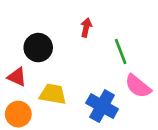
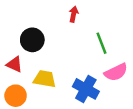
red arrow: (86, 28) -> (74, 14), moved
pink semicircle: (138, 86) -> (116, 72), turned -65

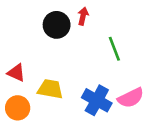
black circle: (32, 40) -> (57, 25), moved
pink semicircle: (116, 72) -> (131, 98), moved

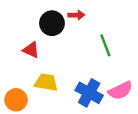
red arrow: (83, 16) -> (76, 15), turned 77
red triangle: (16, 73) -> (31, 50), moved

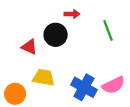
black circle: (52, 23) -> (56, 35), moved
green line: (105, 45) -> (108, 30), moved

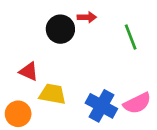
black circle: (56, 35) -> (60, 29), moved
red triangle: (29, 47) -> (29, 71), moved

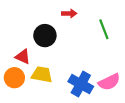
black circle: (60, 29) -> (45, 36), moved
orange circle: (18, 114) -> (14, 78), moved

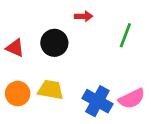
green line: (104, 29) -> (125, 35), turned 42
red triangle: (23, 57) -> (15, 48), moved

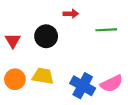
green line: (125, 35) -> (106, 30), turned 66
red triangle: (15, 48) -> (13, 41), turned 35

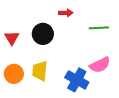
yellow trapezoid: (43, 76) -> (40, 71), turned -95
pink semicircle: (112, 84) -> (100, 65), moved

